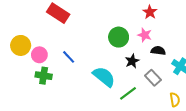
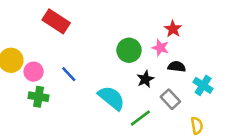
red star: (150, 12) -> (173, 29), moved

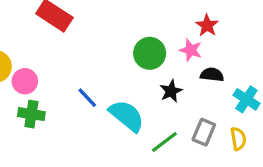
blue line: (69, 74) -> (87, 98), moved
gray rectangle: (170, 99) -> (204, 132), moved, turned 66
yellow semicircle: (197, 126) -> (238, 139), moved

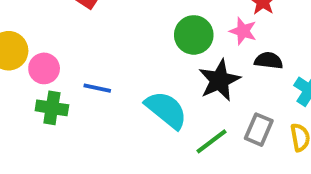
black star: (171, 91) -> (219, 80), size x1.5
blue line: (87, 98) -> (97, 88), moved, turned -35

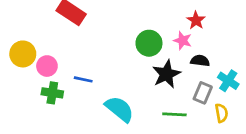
cyan semicircle: (166, 110) -> (119, 109), moved
gray rectangle: (259, 130) -> (203, 93), moved
green line: (211, 141) -> (174, 114), moved, turned 40

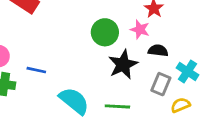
yellow semicircle: (221, 113) -> (180, 105), turned -102
green line: (174, 114) -> (117, 106), moved

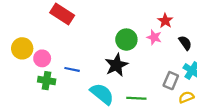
black semicircle: (158, 50) -> (185, 43), moved, turned 48
black star: (123, 64) -> (116, 65), moved

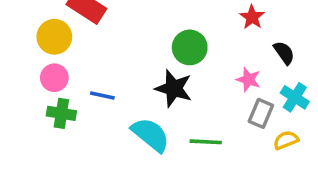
pink star: (154, 37) -> (248, 79), moved
yellow circle: (22, 48) -> (54, 37), moved
black star: (116, 65) -> (174, 88), turned -30

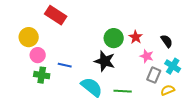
red star: (252, 17) -> (136, 37), moved
yellow circle: (54, 37) -> (29, 37), moved

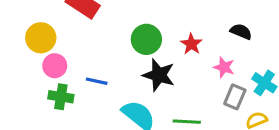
red star: (136, 37) -> (191, 44), moved
green circle: (114, 38) -> (146, 39), moved
black semicircle: (167, 41) -> (241, 32), moved, turned -32

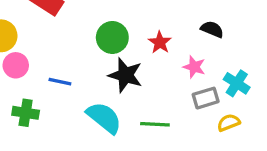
green cross: (61, 97) -> (26, 113), moved
gray rectangle: (235, 97) -> (206, 98), turned 50

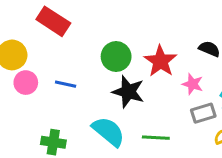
red star: (160, 42) -> (160, 61), size x1.5
blue line: (60, 82) -> (66, 84), moved
green cross: (26, 113) -> (53, 142), moved

